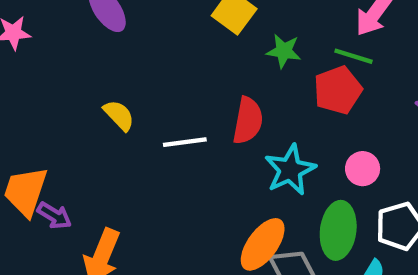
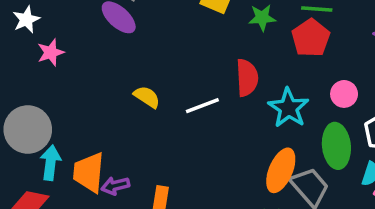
purple arrow: (54, 216) -> (115, 186), turned 148

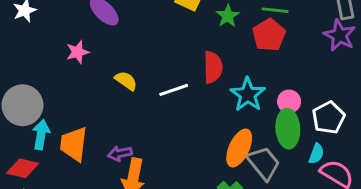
green star: (262, 18) -> (228, 16), turned -30
pink star: (51, 52) -> (78, 52), moved
pink circle: (344, 94) -> (289, 101), moved
purple arrow: (115, 186) -> (120, 153), moved

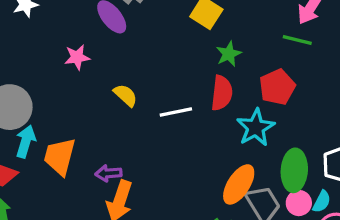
green star: (228, 16) -> (229, 54), moved
red pentagon: (269, 35) -> (277, 87), moved
pink circle: (289, 101) -> (299, 203), moved

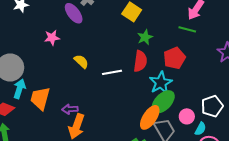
green ellipse: (294, 170) -> (163, 102), moved, turned 40
pink circle: (299, 203) -> (187, 116), moved

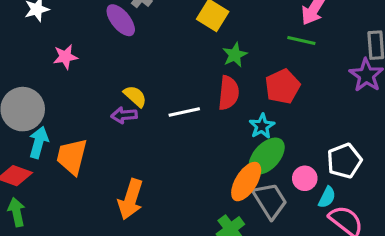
pink star: (52, 38) -> (65, 57), moved
cyan star: (161, 83) -> (262, 126), size x0.7
purple arrow: (70, 109) -> (124, 115), moved

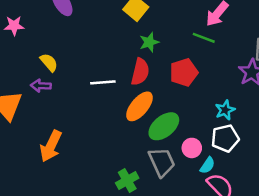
yellow semicircle: (135, 96) -> (49, 62), moved
purple arrow: (124, 115) -> (41, 86), moved
cyan star: (262, 126) -> (225, 110), moved
orange ellipse: (246, 182) -> (139, 106), moved

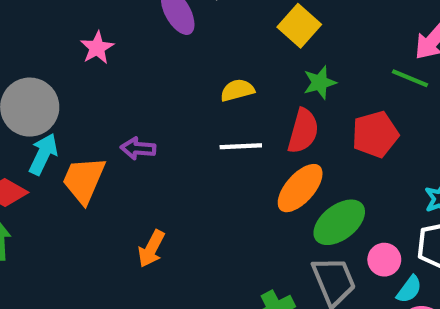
pink star: (14, 26) -> (97, 48), turned -30
yellow semicircle: (49, 62) -> (237, 90), moved, turned -66
orange arrow: (51, 146) -> (151, 249), size x0.7

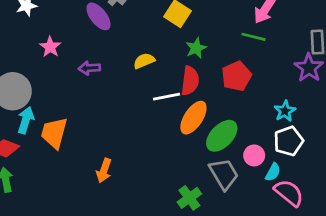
white line: (241, 146) -> (167, 97), moved
purple arrow: (138, 148) -> (89, 68), moved

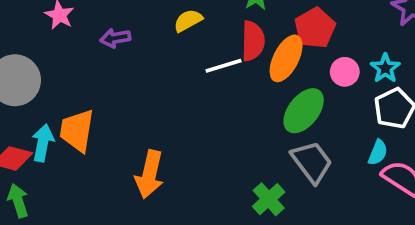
orange ellipse: (193, 118) -> (286, 58), moved
cyan arrow: (26, 120) -> (43, 143), moved
pink circle: (254, 155) -> (345, 72), moved
orange arrow: (104, 171) -> (149, 174), size x1.4

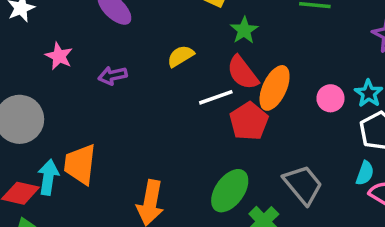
red pentagon: (315, 28) -> (249, 121), moved
red semicircle: (253, 41) -> (243, 73), turned 144
green ellipse: (304, 111) -> (230, 191), moved

